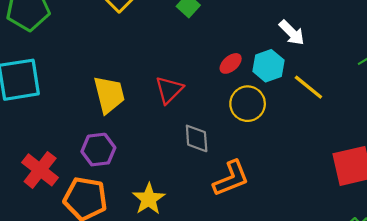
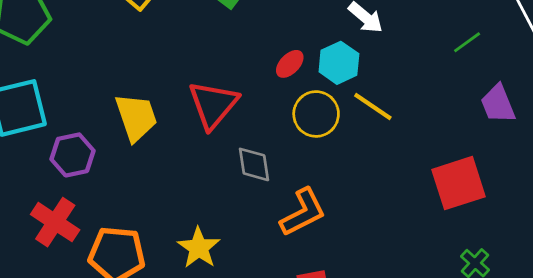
yellow line: (308, 87) -> (373, 107), moved
red triangle: (169, 90) -> (213, 105), size x1.4
purple hexagon: (98, 150) -> (73, 155), moved

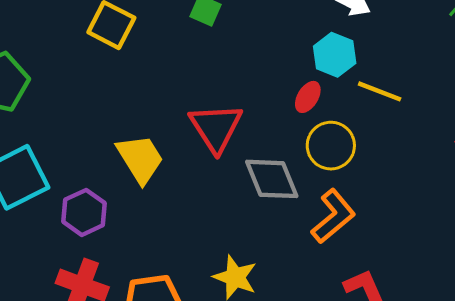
red ellipse: (290, 64) -> (308, 97), moved
yellow circle: (316, 114) -> (331, 146), moved
gray diamond: (254, 164) -> (272, 179), size x1.4

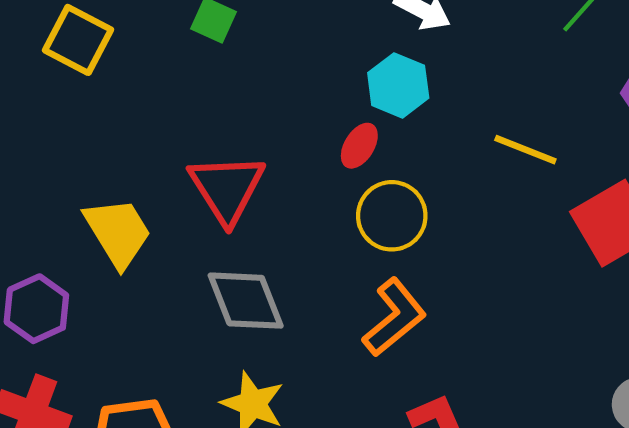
yellow line: (380, 91) -> (525, 150), moved
gray diamond: (272, 179) -> (246, 301), moved

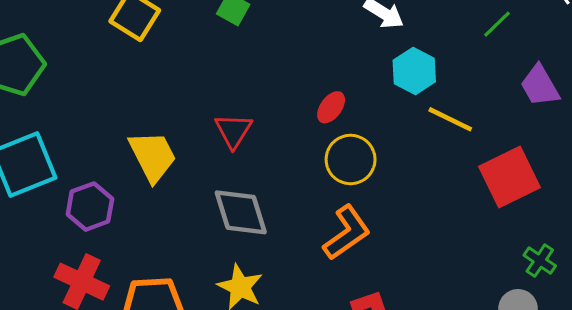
cyan hexagon: (398, 85) -> (414, 71), moved
red triangle: (227, 188) -> (233, 131), size x0.7

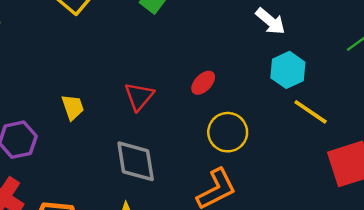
red ellipse: (331, 107) -> (203, 83), moved
yellow trapezoid: (153, 156) -> (73, 107), size x0.6

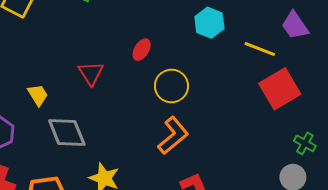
yellow line: (311, 112) -> (260, 49), moved
gray diamond: (136, 161) -> (67, 132), moved

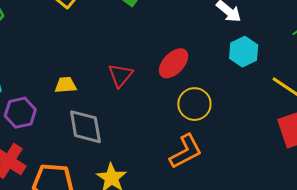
red ellipse: (142, 50) -> (174, 63), size x1.5
yellow trapezoid: (38, 95) -> (66, 85), turned -75

